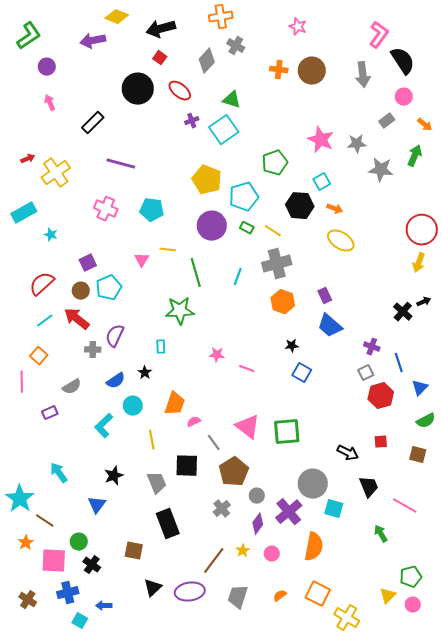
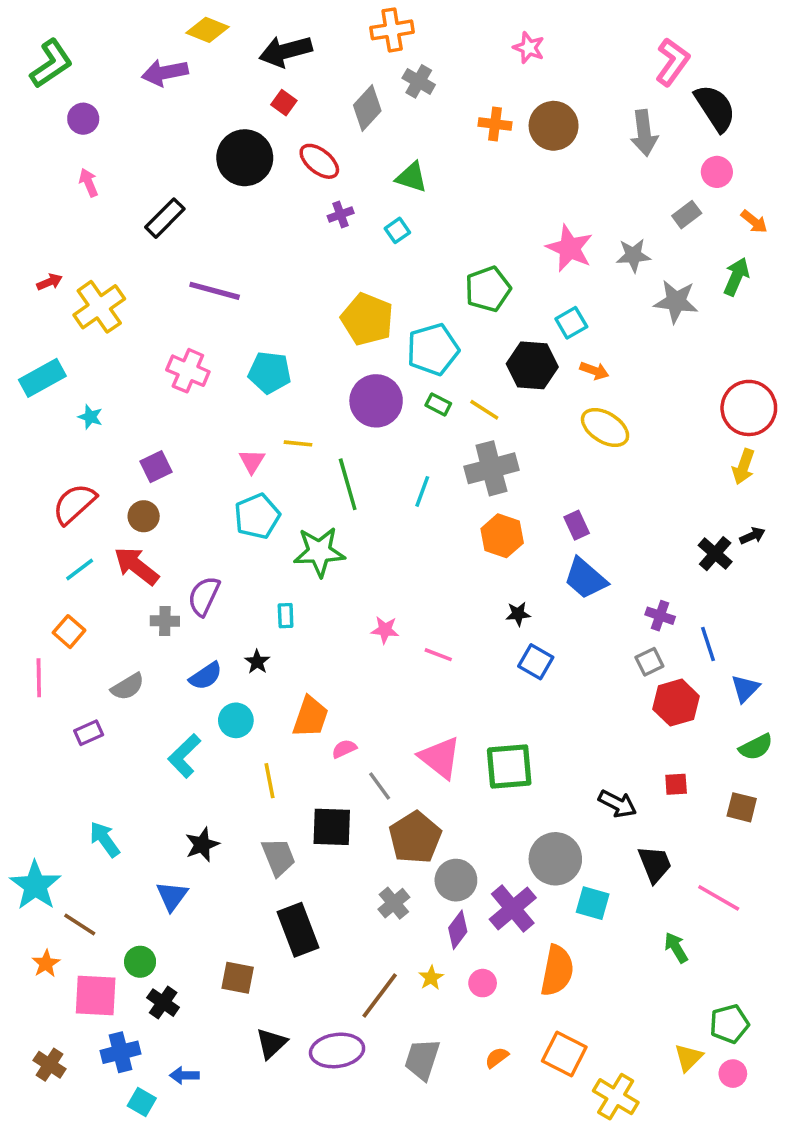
cyan square: (224, 130) -> (397, 230), size x0.5
cyan pentagon: (109, 288) -> (257, 516), moved
gray circle: (257, 496) -> (456, 880), size x1.5

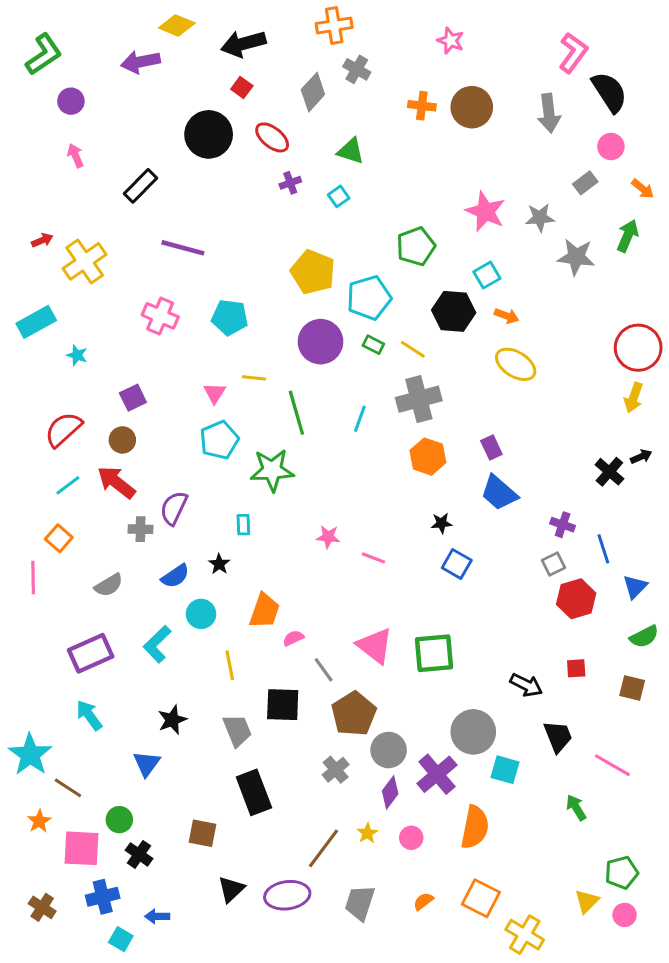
purple rectangle: (89, 733) -> (91, 653), moved, size x1.8

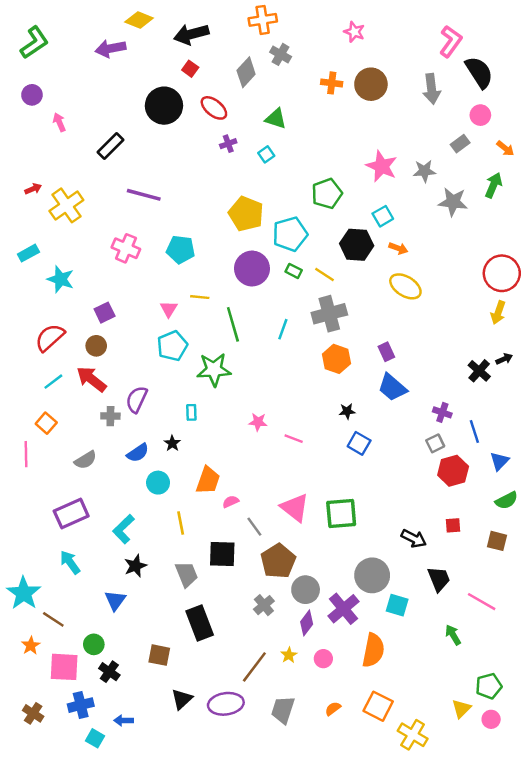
purple circle: (71, 101) -> (32, 95), moved
cyan rectangle: (36, 322) -> (28, 253), size x0.7
cyan star: (77, 355) -> (61, 279), size x1.6
cyan L-shape: (157, 644) -> (124, 529), moved

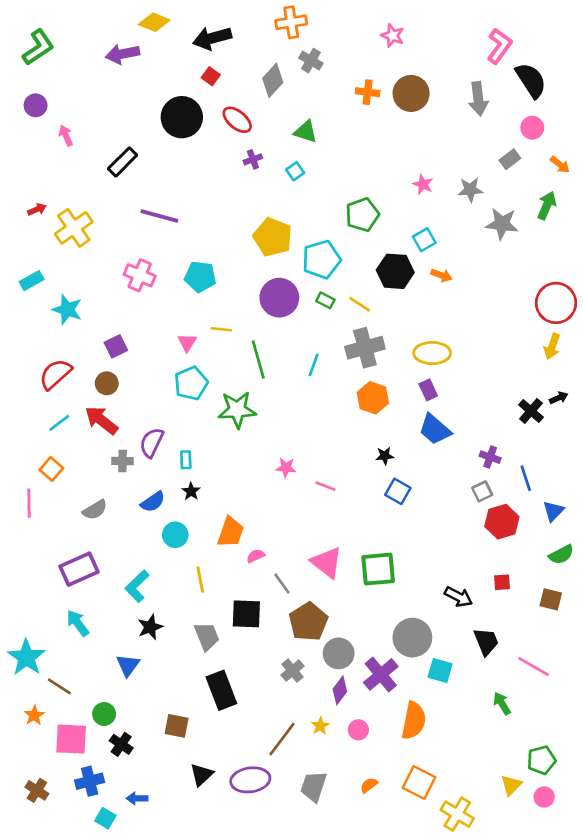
pink star: (382, 166) -> (423, 184), size x0.6
yellow ellipse: (405, 286) -> (432, 353), moved, turned -32
cyan rectangle: (191, 412) -> (186, 460), moved

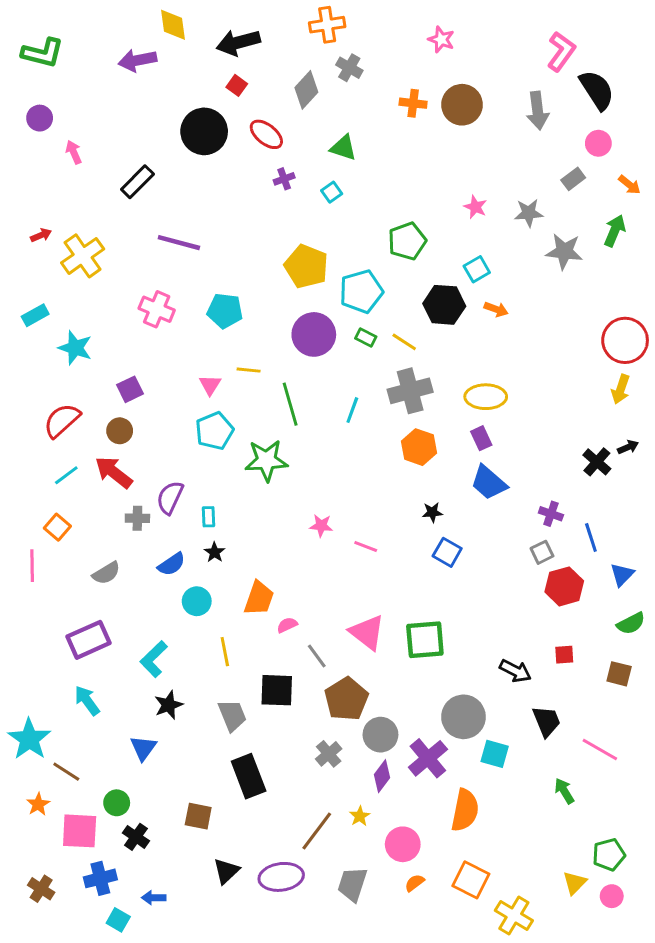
yellow diamond: (154, 22) -> (173, 25), turned 60
green L-shape: (38, 47) -> (43, 53), turned 48
pink circle: (358, 730) -> (403, 844), moved, size x1.5

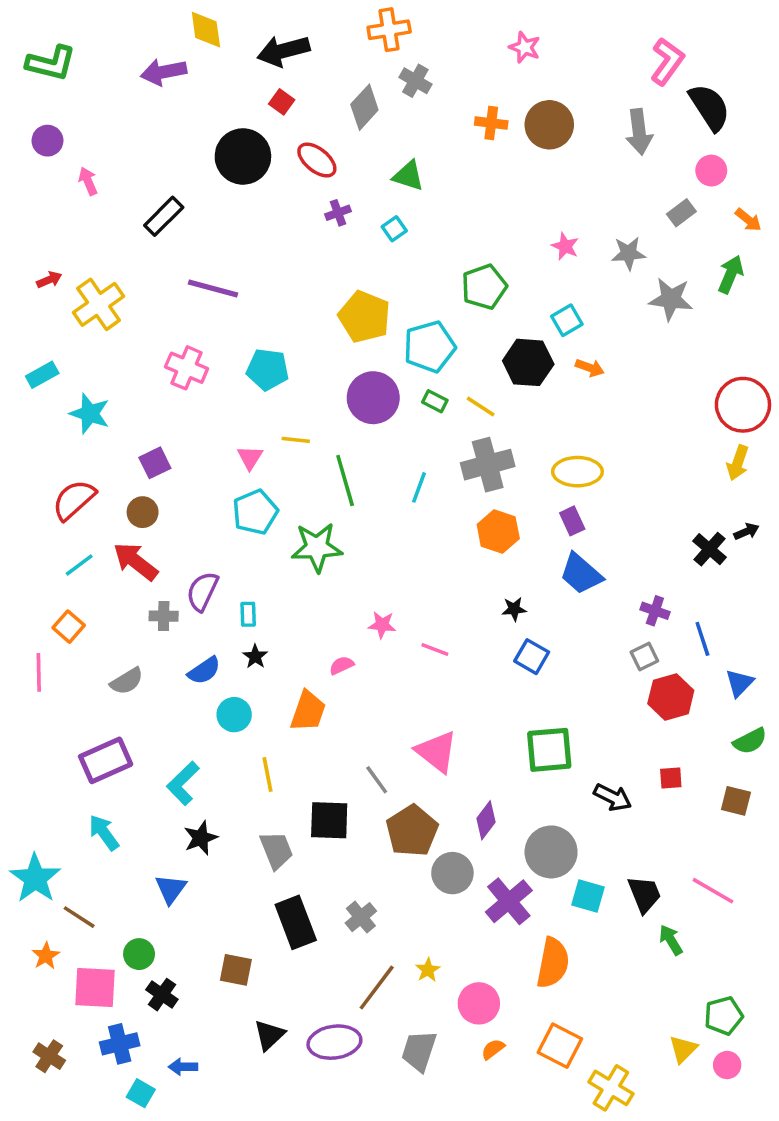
pink semicircle: (287, 625) -> (342, 665), moved
green square: (425, 640) -> (549, 750), moved
black trapezoid: (546, 721) -> (644, 894), moved
gray cross: (329, 754) -> (361, 917), moved
purple diamond: (382, 776) -> (486, 820), moved

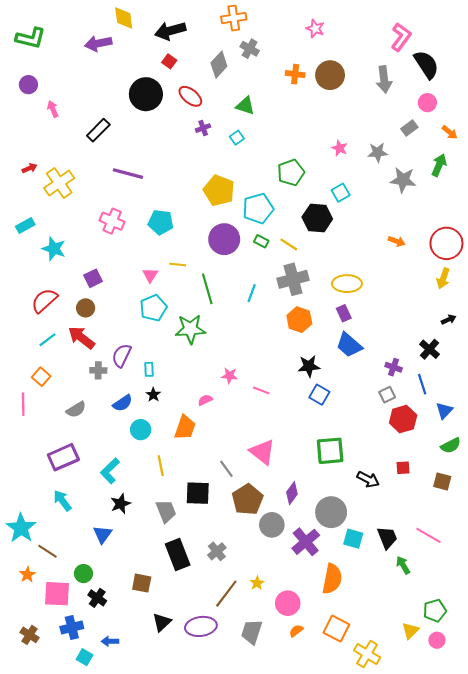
orange arrow: (590, 368) -> (397, 241), moved
black cross: (710, 549) -> (430, 349), moved
black star: (514, 609) -> (309, 366), size x1.5

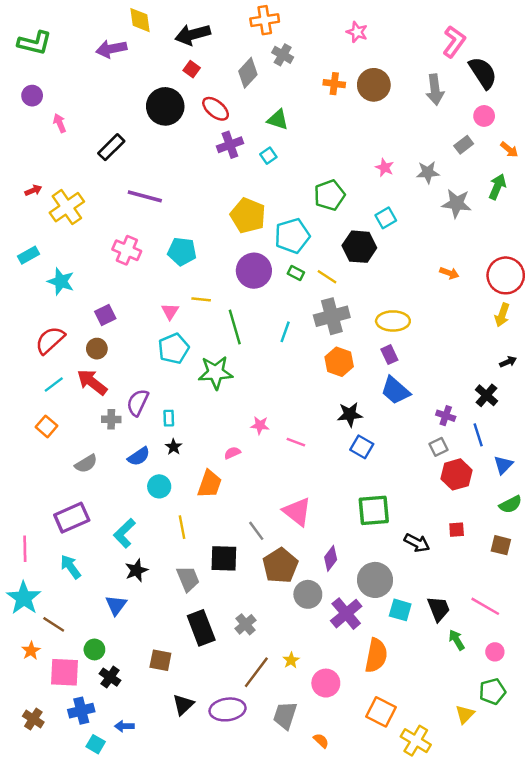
purple cross: (203, 128) -> (230, 145), size x1.5
pink line: (23, 404) -> (25, 549), moved
orange semicircle: (296, 631) -> (321, 741), moved, turned 80
pink circle: (437, 640) -> (495, 652), moved

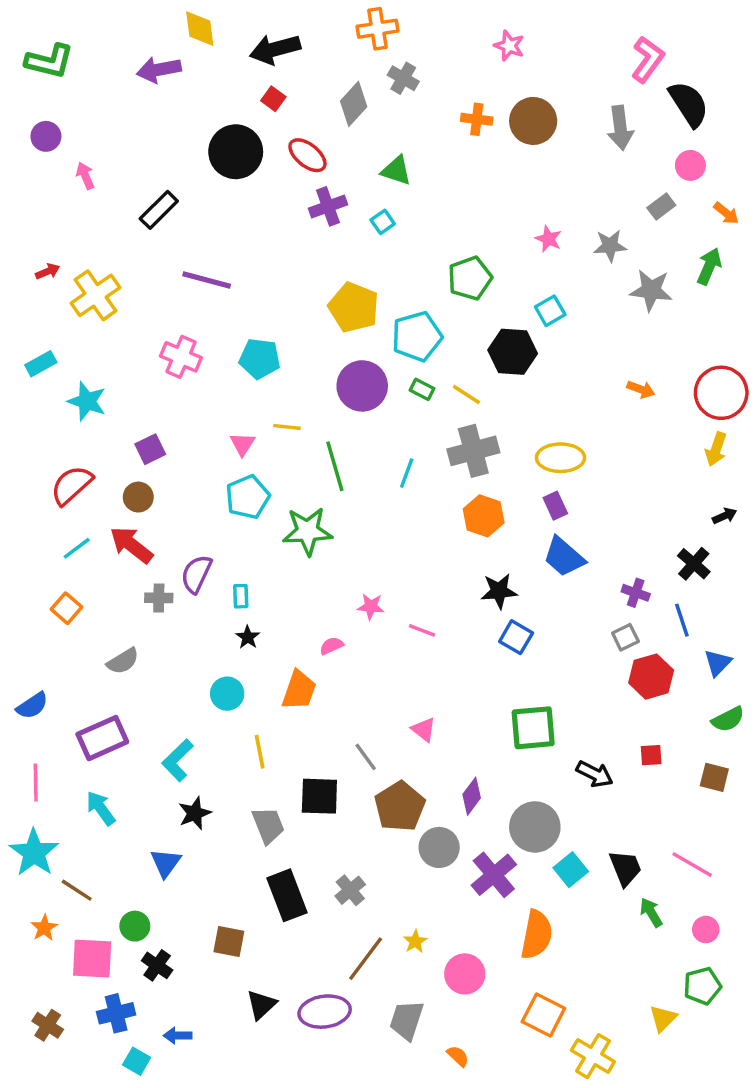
blue semicircle: (139, 456) -> (32, 706), moved
pink triangle: (297, 512) -> (424, 730), size x0.6
cyan square: (400, 610) -> (571, 870), turned 35

